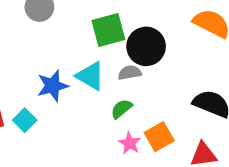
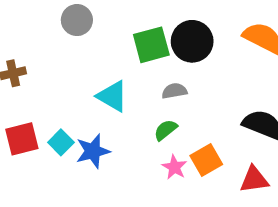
black circle: (146, 46) -> (192, 41), moved
cyan triangle: (90, 76) -> (112, 96), moved
blue star: (53, 86) -> (93, 151), moved

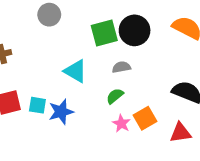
cyan square: (61, 142) -> (37, 105), turned -36

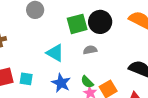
green semicircle: (115, 96) -> (87, 82), moved, turned -96
blue star: (61, 112) -> (61, 83), moved, turned -30

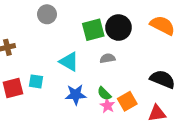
cyan square: (26, 79) -> (36, 81), moved
blue star: (61, 83) -> (76, 95), turned -30

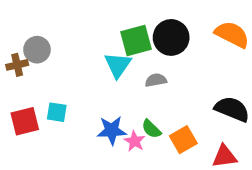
gray circle: (47, 14) -> (37, 50), moved
cyan triangle: (69, 62) -> (118, 65), moved, turned 35
pink star: (107, 106) -> (135, 141), moved

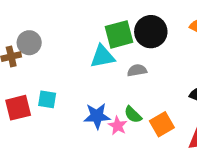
cyan triangle: (118, 65) -> (102, 57), turned 44

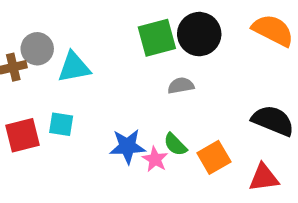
cyan triangle: (102, 57) -> (74, 67), moved

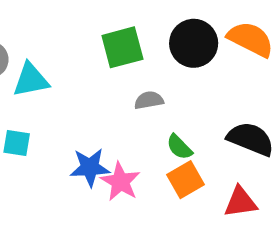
black circle: (199, 34) -> (194, 43), moved
green semicircle: (175, 145) -> (179, 147), moved
pink star: (155, 159) -> (120, 182), size x1.4

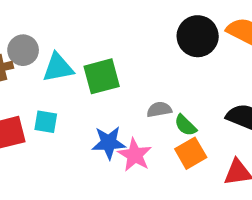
green square: (122, 47) -> (102, 76), moved
gray semicircle: (149, 100) -> (159, 110), moved

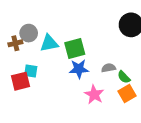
cyan square: (46, 122) -> (31, 71), moved
blue star: (109, 143) -> (79, 69), moved

